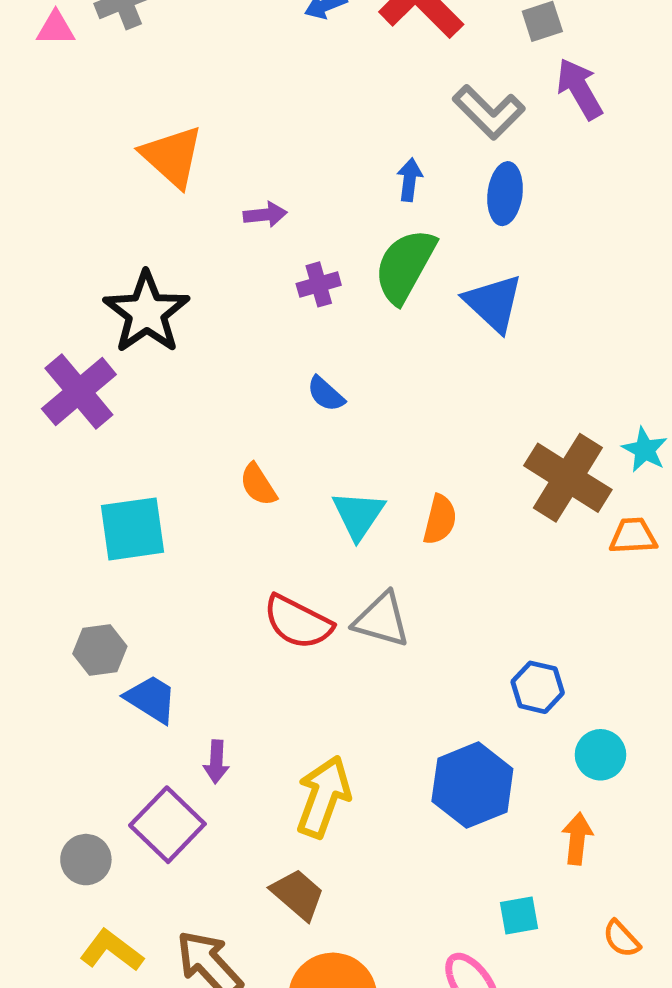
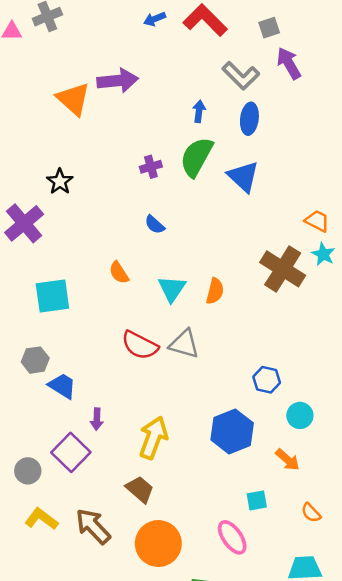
purple arrow: (265, 215) -> (118, 81), moved, size x1.8
black star: (146, 312) -> (60, 182), size x0.6
orange trapezoid: (633, 536) -> (317, 221), moved, turned 30
orange arrow: (577, 839) -> (288, 460), turned 125

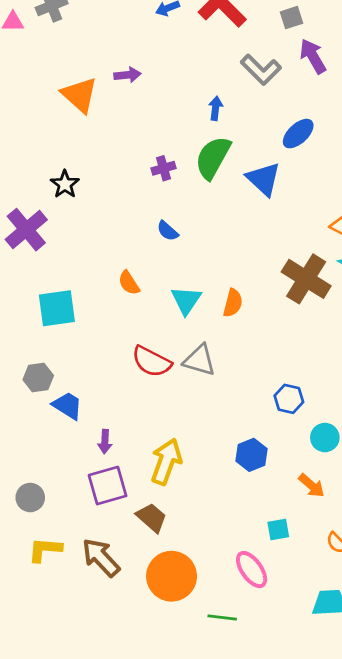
purple arrow: (118, 81) -> (128, 75), size x0.6
blue ellipse: (249, 119) -> (298, 134), moved, turned 40
blue hexagon: (232, 431) -> (252, 455), size x0.7
purple square: (71, 452) -> (108, 486), moved, turned 30
yellow L-shape: (41, 519) -> (45, 550), turned -32

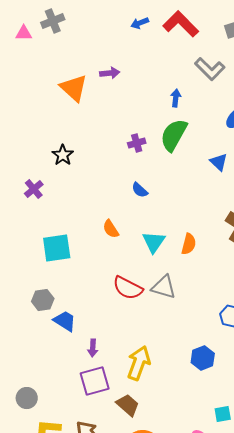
blue triangle: (264, 179) -> (219, 162), moved, size x0.7
purple cross: (26, 230) -> (34, 189), size x0.6
gray circle: (30, 498) -> (27, 398), moved

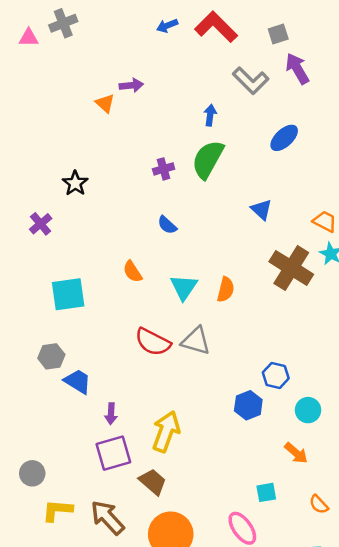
orange triangle: (74, 88) -> (105, 103), moved, size x0.6
blue triangle: (219, 162) -> (261, 210), moved
blue hexagon: (203, 358) -> (248, 405), moved

